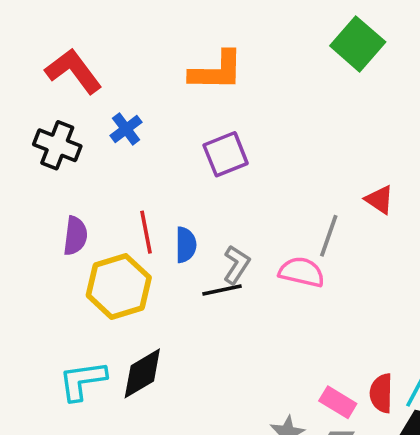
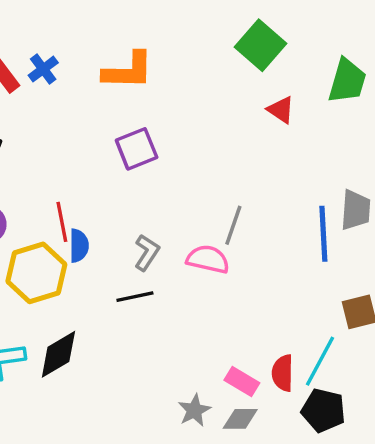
blue cross: (126, 129) -> (43, 69), moved
red triangle: (379, 200) -> (281, 110), moved
blue semicircle: (186, 245) -> (79, 246), moved
black line: (222, 290) -> (135, 297), moved

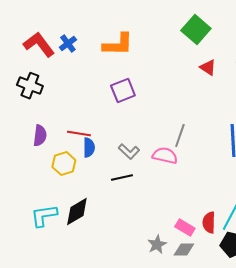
red line: (62, 222) -> (79, 134), turned -70
gray L-shape: (147, 252) -> (129, 152), turned 100
yellow hexagon: (36, 273) -> (64, 164), size x0.7

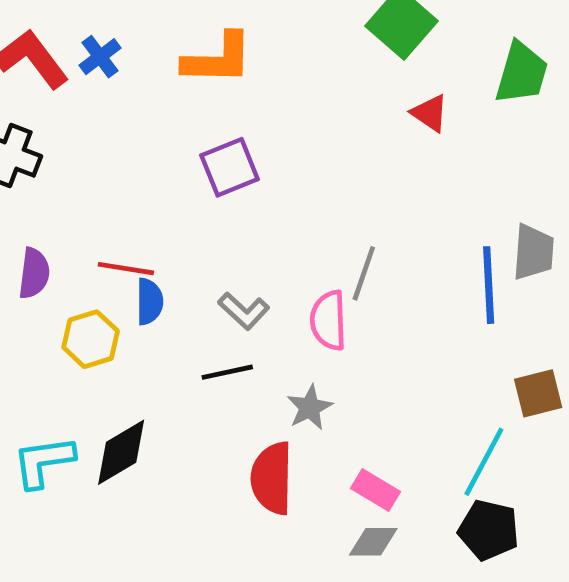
pink semicircle: (165, 156) -> (328, 320), turned -105
red semicircle: (209, 223) -> (272, 478), moved, size x1.4
gray star: (157, 245) -> (310, 408), moved

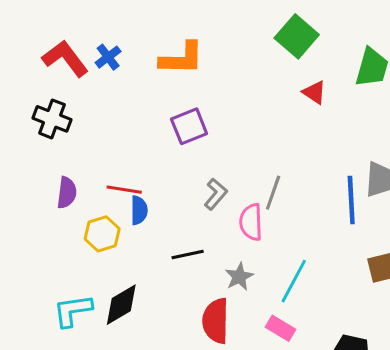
gray L-shape: (244, 311) -> (216, 194), moved, turned -92
cyan line: (484, 462) -> (294, 281), moved

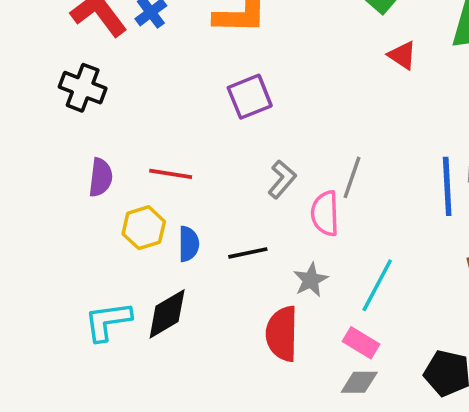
blue semicircle: (139, 210) -> (189, 244), moved

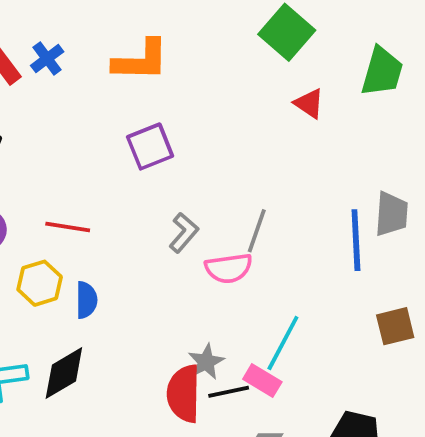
pink semicircle: (325, 213) -> (229, 268), turned -96
black line: (248, 253) -> (229, 392), moved
gray star: (311, 280) -> (206, 362), moved
pink rectangle: (361, 343) -> (262, 380), moved

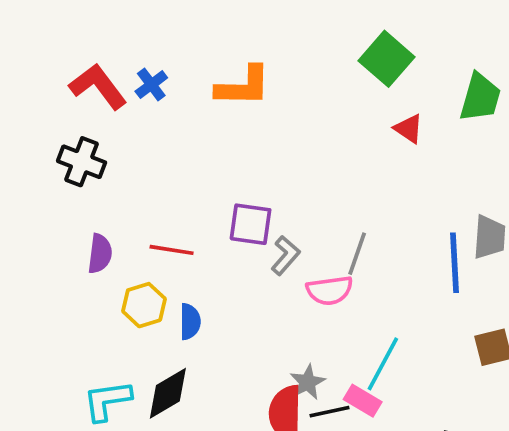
purple square: (150, 147) -> (251, 224), moved, turned 30

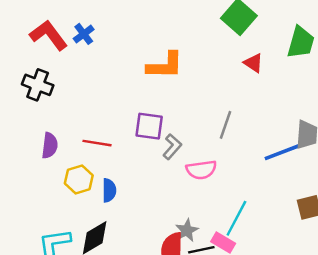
orange L-shape: (243, 86) -> (165, 65), moved
gray line: (357, 254) -> (226, 125), moved
blue line: (455, 263) -> (284, 152), turned 72

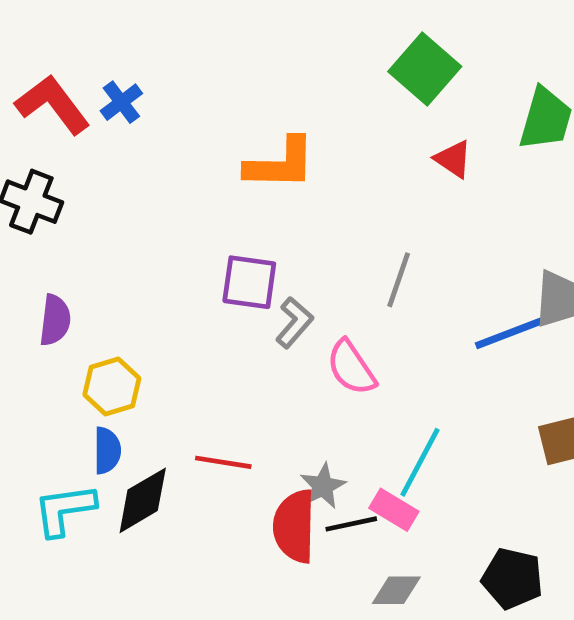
red line: (97, 143) -> (223, 462), moved
pink semicircle: (201, 170) -> (351, 368), turned 64
blue semicircle: (109, 190) -> (107, 450), moved

